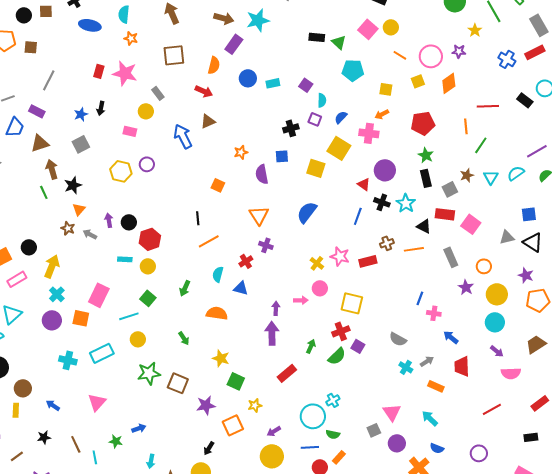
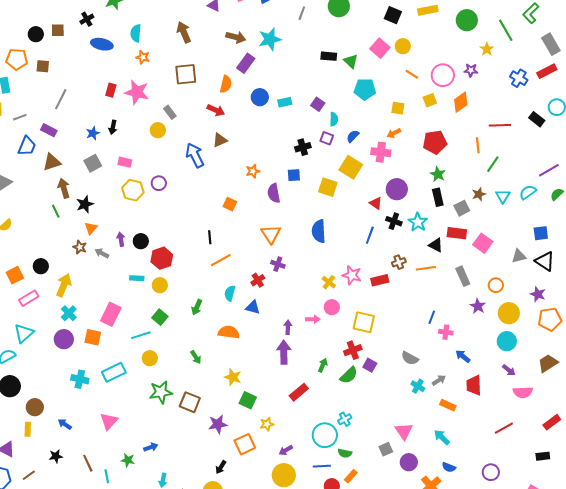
pink rectangle: (130, 131) -> (125, 162), moved
blue semicircle: (307, 212) -> (319, 231), turned -40

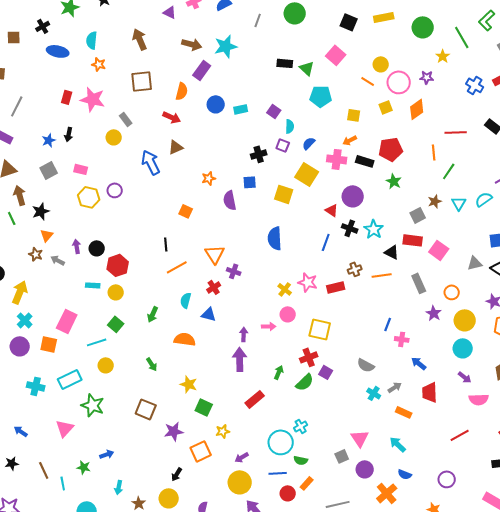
yellow circle: (403, 46) -> (381, 64), moved
black rectangle: (438, 197) -> (365, 161), moved, turned -60
orange triangle: (271, 234) -> (215, 254), moved
green star: (161, 392) -> (93, 405), moved, turned 30

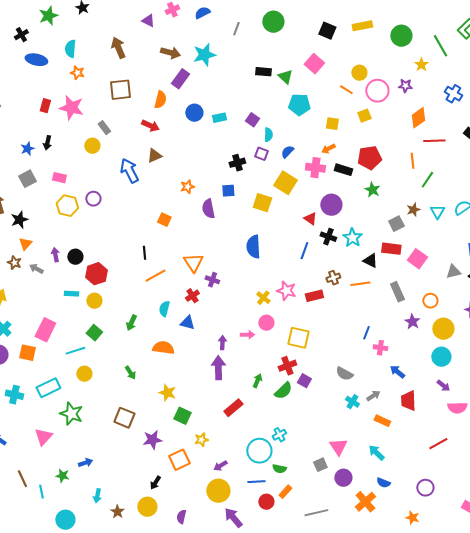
orange diamond: (417, 109) -> (418, 118), moved

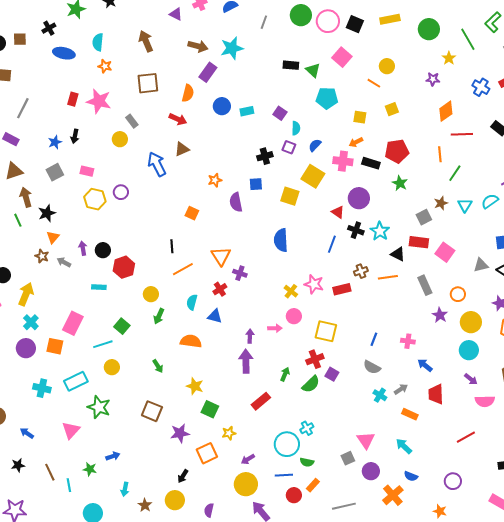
pink circle: (377, 91) -> (328, 21), moved
yellow circle: (94, 301) -> (151, 294), moved
blue line: (366, 333) -> (374, 339), moved

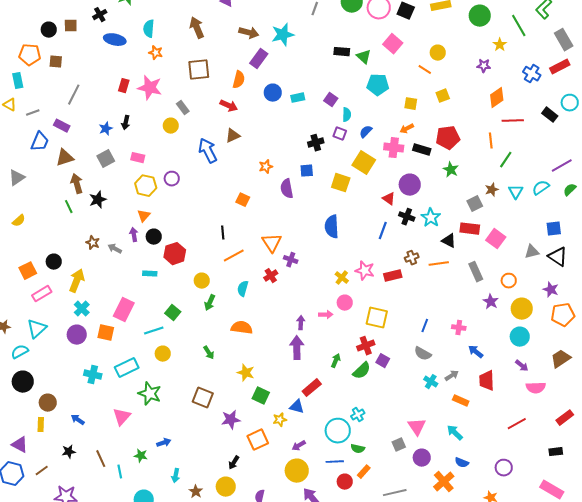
orange triangle: (53, 237) -> (144, 216), moved
blue triangle: (215, 316) -> (297, 407), moved

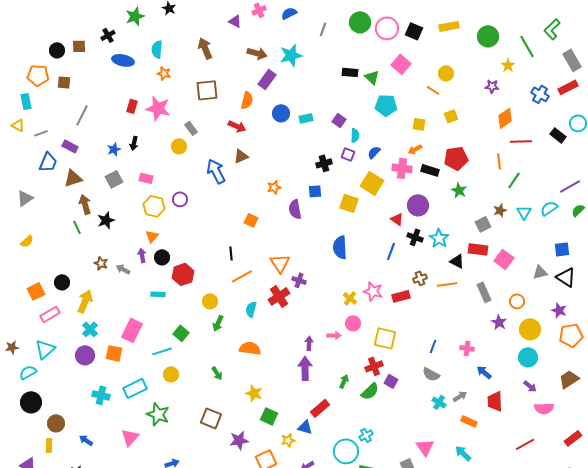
red cross: (271, 276) -> (279, 296), size x1.5

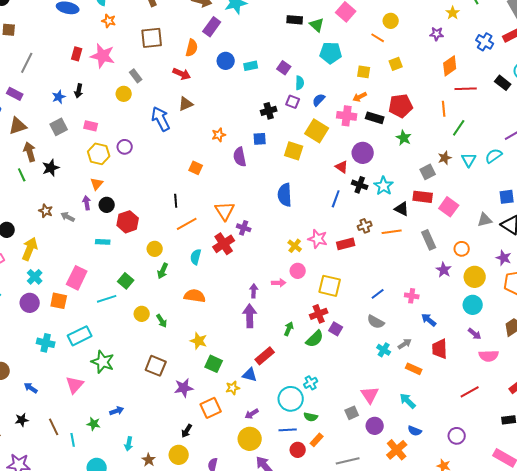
blue line: (433, 346) -> (378, 294), turned 32
yellow circle: (171, 374) -> (142, 314), moved

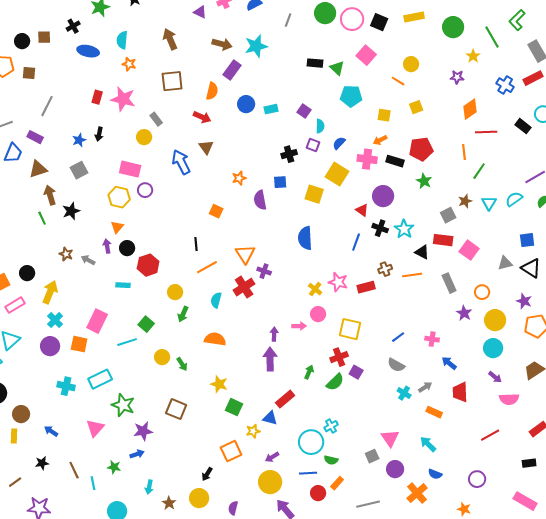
brown triangle: (186, 104) -> (206, 147), turned -42
pink rectangle: (91, 126) -> (130, 169), moved, size x1.5
purple star: (184, 388) -> (143, 431), moved

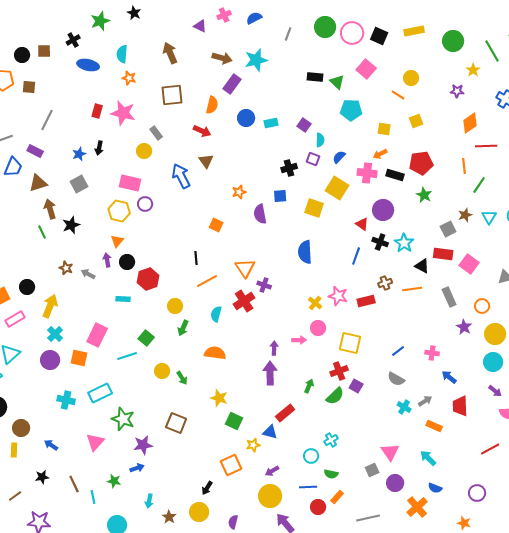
cyan circle: (311, 442) -> (311, 456), size x0.6

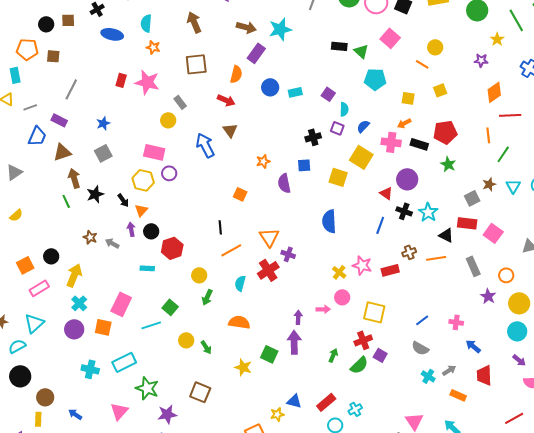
black arrow: (99, 148) -> (123, 200), moved, turned -48
red rectangle: (285, 413) -> (326, 402), moved
green square: (234, 421) -> (269, 354), moved

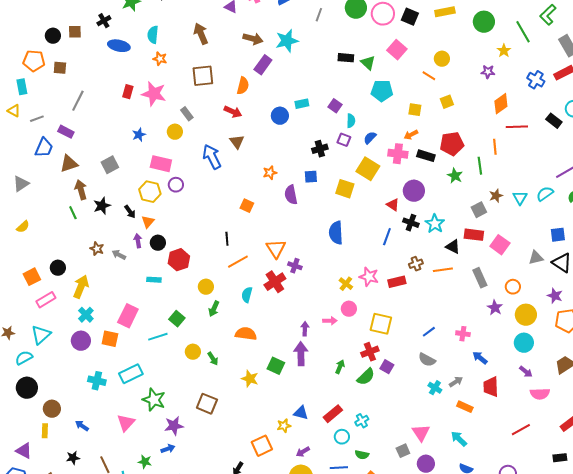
blue circle: (270, 87) -> (280, 116), moved
blue star: (103, 123) -> (139, 135), moved
green line: (503, 154) -> (480, 166), moved, turned -42

